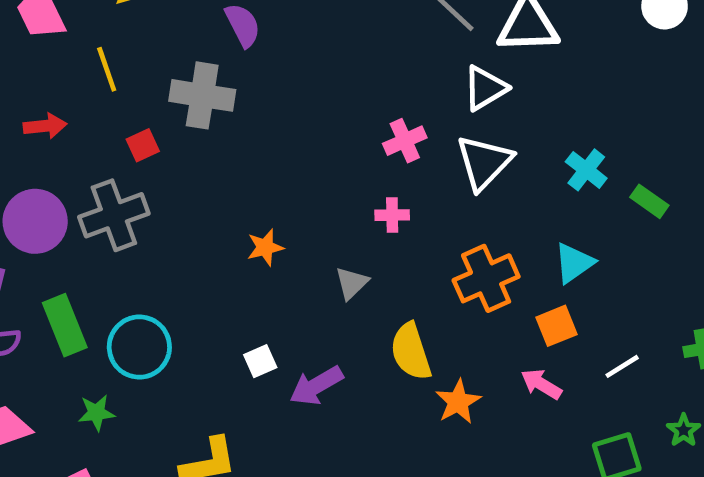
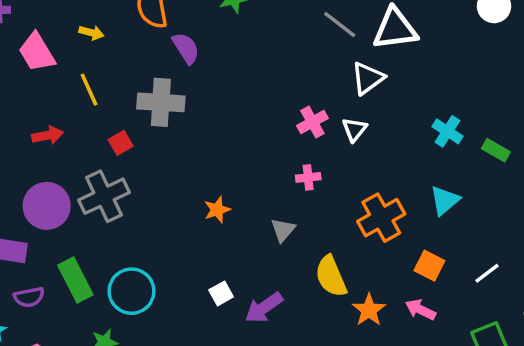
white triangle: (484, 162) -> (354, 129), moved, size x0.6
orange square: (556, 326) -> (429, 266), moved, turned -36
pink arrow: (541, 384) -> (420, 310), moved

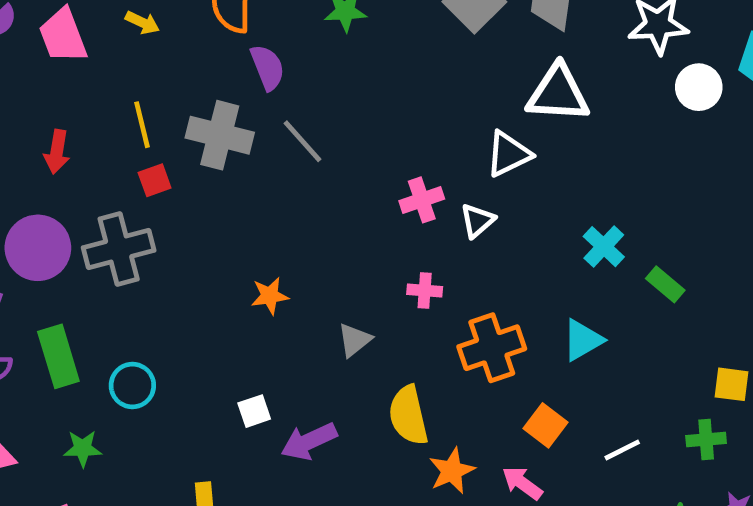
gray line: (340, 25) -> (302, 141), moved
yellow line: (89, 90) -> (142, 125), moved
red arrow: (48, 135) -> (57, 152), turned 100
pink cross: (308, 177) -> (425, 290), moved
cyan circle: (131, 291) -> (132, 386), size x0.7

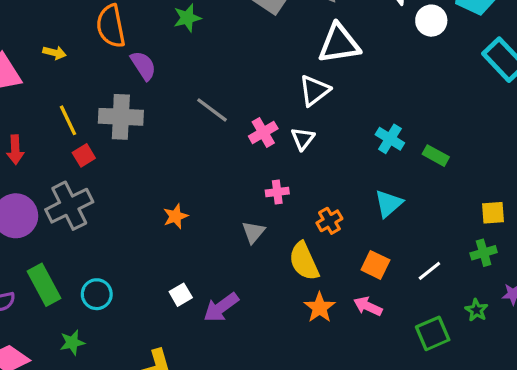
gray line: (302, 141) -> (212, 110), moved
gray triangle: (354, 340) -> (253, 232), moved
orange cross: (492, 348) -> (329, 221), size x0.6
yellow semicircle: (408, 415) -> (304, 261), moved

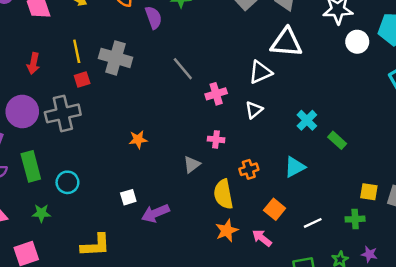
purple semicircle: (143, 65) -> (153, 18), moved
white triangle: (303, 139) -> (254, 110), moved

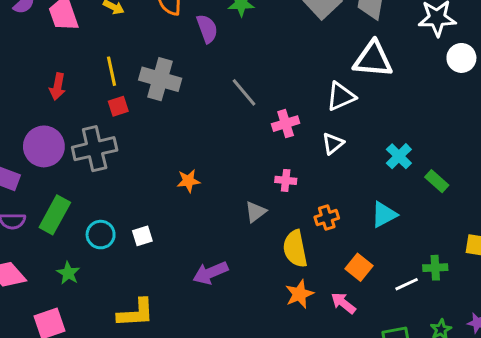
green rectangle: (31, 166) -> (55, 215), turned 44
white square: (128, 197) -> (142, 236), moved
green star: (41, 213) -> (68, 273), turned 30
green cross: (355, 219) -> (435, 268), moved

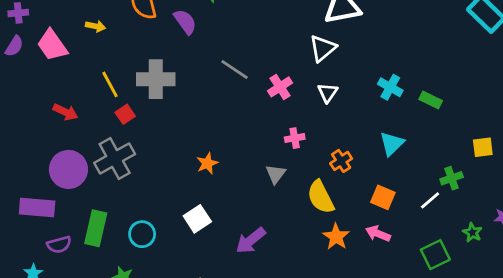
red arrow: (58, 87) -> (65, 112), turned -60
white square: (142, 236) -> (197, 219), moved, size x1.4

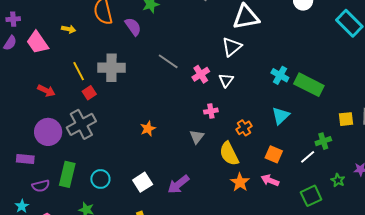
white triangle: (328, 93) -> (226, 80), moved
green rectangle: (431, 100) -> (309, 85), size x1.8
purple rectangle: (37, 207) -> (25, 159), size x0.7
white square: (197, 219) -> (143, 182), moved

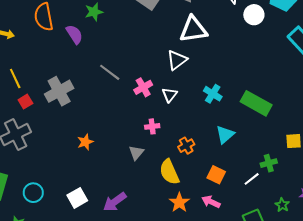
gray cross: (111, 68) -> (59, 91), moved, turned -32
cyan cross: (280, 75) -> (213, 94), moved

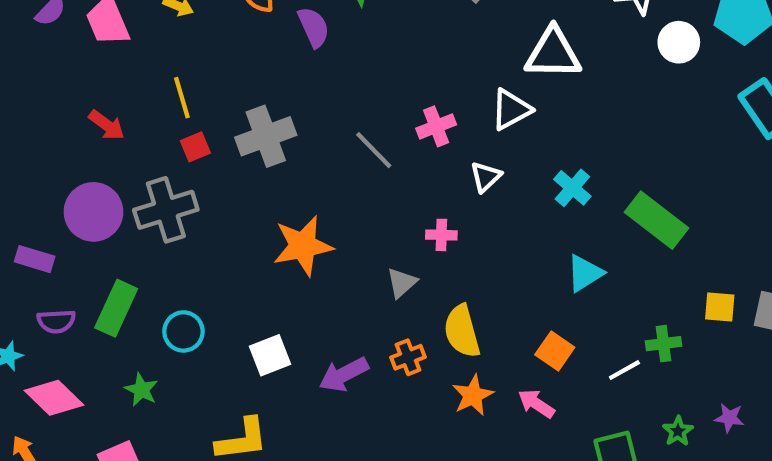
gray line: (110, 72) -> (374, 150), moved
pink cross: (143, 87) -> (436, 126), moved
orange star: (85, 142) -> (303, 246), size x1.8
orange cross: (186, 146) -> (408, 357), moved

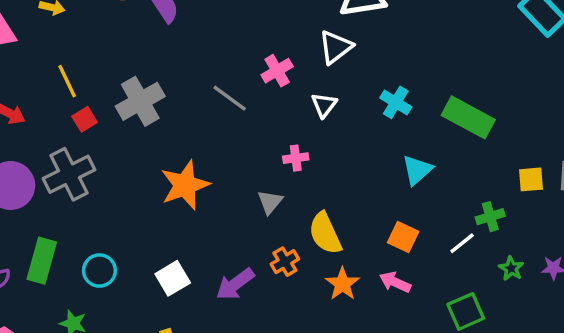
green star: (678, 431) -> (511, 268), moved

